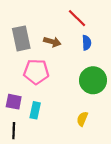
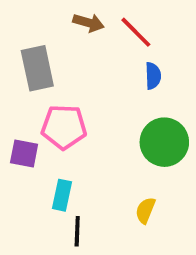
brown arrow: (52, 42) -> (89, 23), moved
purple square: (14, 102) -> (24, 154), moved
black line: (14, 131) -> (77, 231), moved

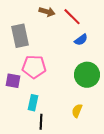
blue semicircle: (153, 76) -> (81, 40), turned 56

